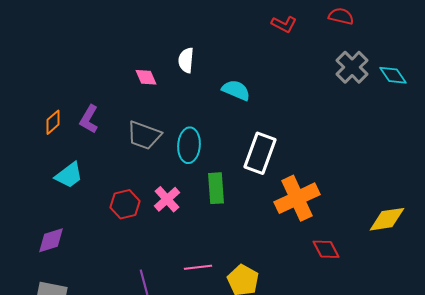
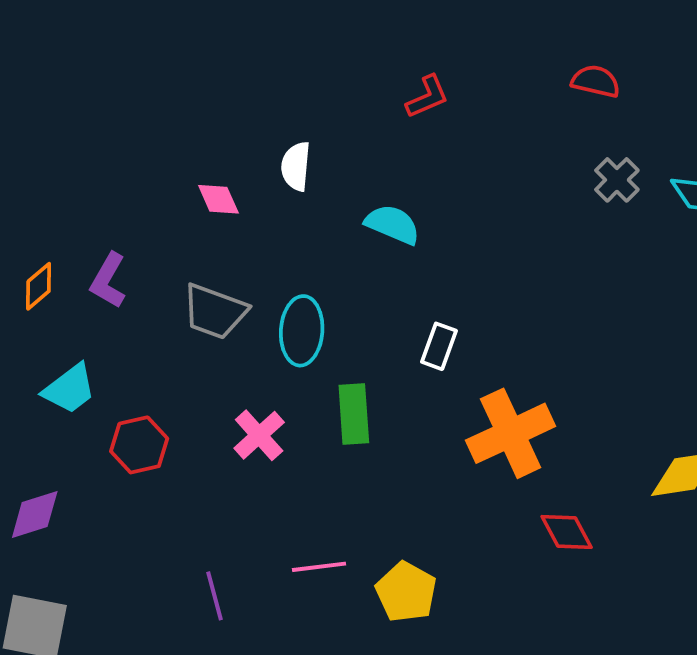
red L-shape: (284, 24) -> (427, 97), moved, turned -50
gray cross: (352, 67) -> (617, 180), size x0.7
white rectangle: (260, 153) -> (439, 346), size x0.6
red hexagon: (125, 204) -> (139, 445), moved

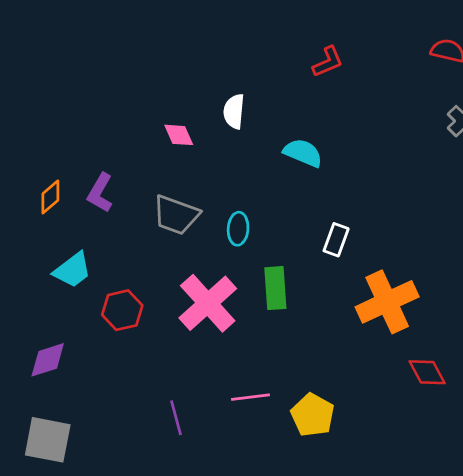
cyan ellipse: (302, 331) -> (238, 229), size x0.7
pink cross: (259, 435) -> (208, 303), size x1.6

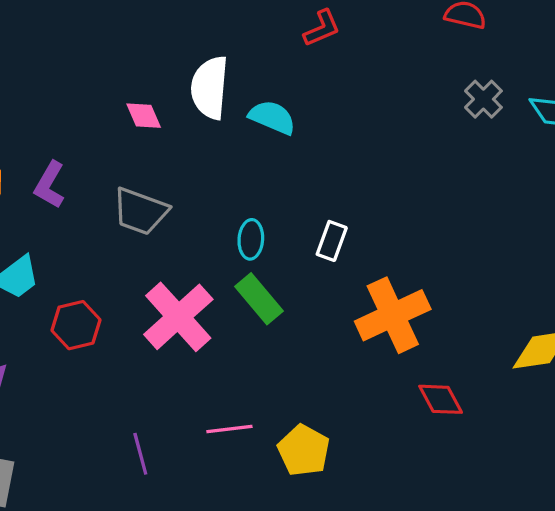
white semicircle: (234, 111) -> (210, 88), size x1.5
cyan semicircle: (303, 153) -> (272, 117), moved
cyan ellipse: (238, 229) -> (251, 239), moved
green rectangle: (275, 288) -> (259, 299), turned -36

